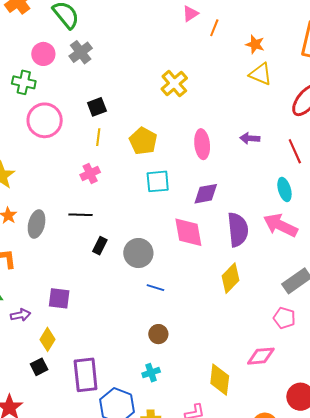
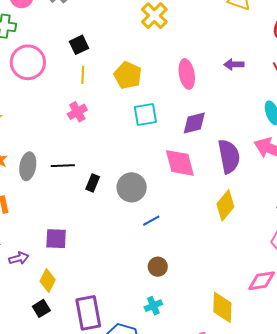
black line: (80, 215) -> (63, 166), moved
blue line: (155, 288) -> (151, 221), turned -42

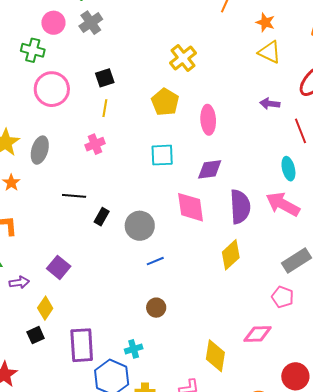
purple arrow: (234, 64) -> (270, 104), moved
yellow pentagon: (128, 75) -> (165, 102), moved
gray ellipse: (28, 166) -> (40, 150), moved
purple square: (56, 239) -> (59, 267), turned 30
cyan cross: (153, 306) -> (134, 349), moved

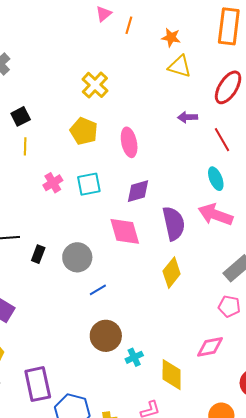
pink cross: (95, 144) -> (53, 183), moved
brown circle: (156, 308) -> (106, 336), size x1.6
cyan cross: (134, 349) -> (134, 357), moved

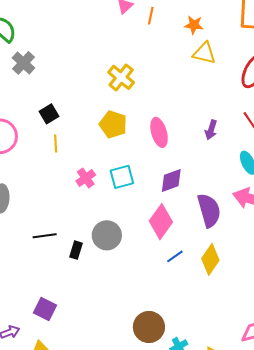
purple arrow: (188, 117) -> (211, 130), moved, turned -66
pink diamond: (125, 231) -> (161, 222), turned 56
gray circle: (77, 257) -> (107, 235), moved
blue line: (98, 290) -> (175, 256), moved

